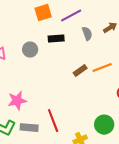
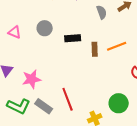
black rectangle: (56, 38) -> (73, 38), moved
brown rectangle: (80, 71) -> (95, 49), turned -56
gray rectangle: (29, 128) -> (44, 106), turned 30

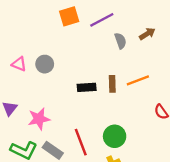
gray circle: (45, 28) -> (45, 64), moved
black rectangle: (73, 38) -> (87, 87), moved
green circle: (119, 103) -> (115, 136), moved

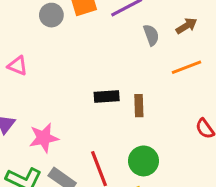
gray circle: (45, 64) -> (51, 15), moved
orange line: (138, 80) -> (187, 67), moved
brown rectangle: (112, 84) -> (139, 106), moved

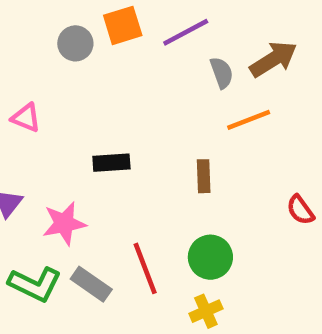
brown arrow: (187, 26) -> (273, 59), size x1.5
orange line: (187, 67) -> (249, 120), moved
black rectangle: (107, 96) -> (111, 163), moved

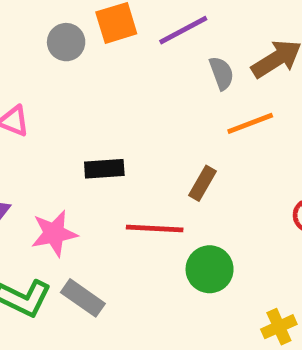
brown rectangle: (204, 176) -> (202, 183), turned 32
red line: (145, 268) -> (155, 229), moved, turned -66
yellow cross: (206, 311) -> (279, 327), moved

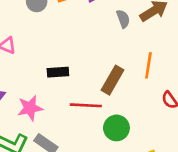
orange line: (250, 123) -> (148, 65), moved, turned -60
brown rectangle: (202, 183) -> (112, 80), size x1.5

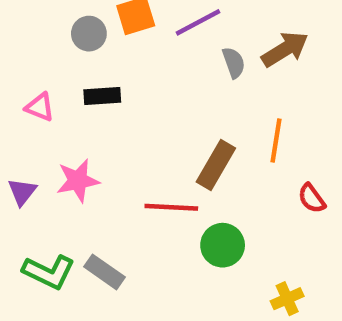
black rectangle: (58, 72) -> (102, 96), moved
pink star: (30, 108) -> (78, 181), moved

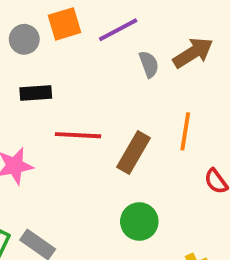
red line: (171, 207) -> (78, 135), moved

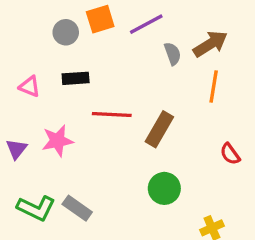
orange line: (185, 131) -> (214, 87), moved

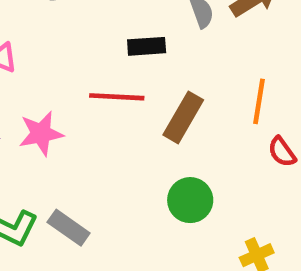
black rectangle: (76, 78) -> (147, 46), moved
orange line: (214, 87) -> (259, 101), moved

